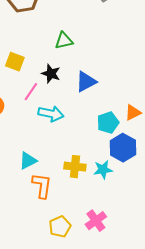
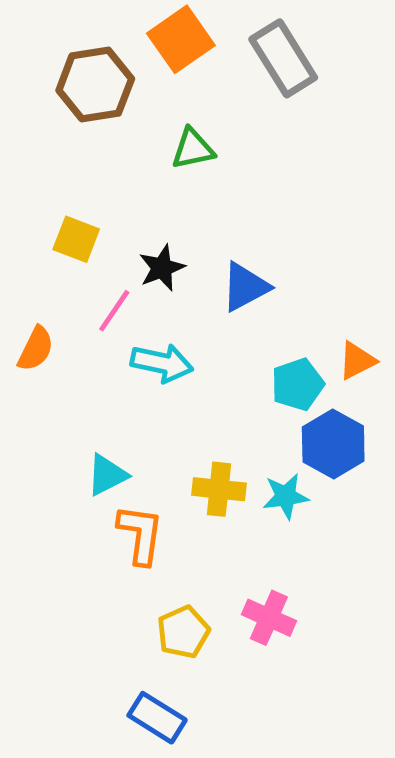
green triangle: (64, 41) -> (193, 149), moved
black star: (51, 74) -> (162, 268), turned 30
pink cross: (96, 221) -> (269, 618), turned -30

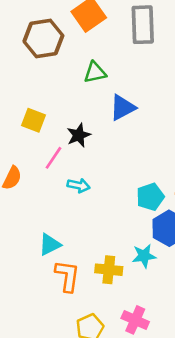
gray rectangle: (283, 58) -> (143, 25), turned 30
blue triangle: (245, 287) -> (123, 108), moved
cyan arrow: (162, 363) -> (79, 185), size x0.7
yellow cross: (219, 489) -> (109, 270), moved

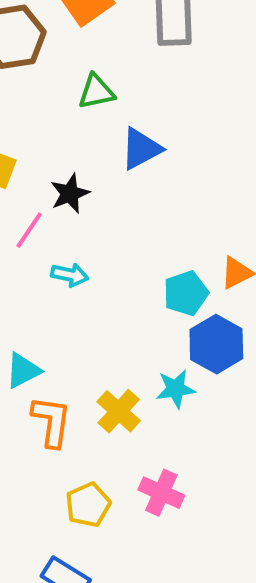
yellow cross: (109, 270) -> (119, 411), turned 36

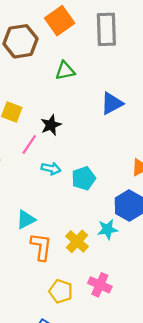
blue triangle: (141, 149) -> (112, 103), moved
cyan pentagon: (186, 293) -> (84, 178), moved
yellow pentagon: (88, 505) -> (61, 291), turned -30

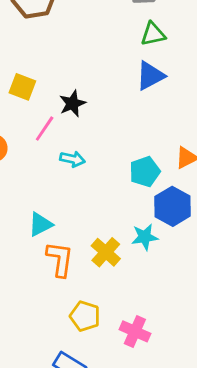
green triangle: (65, 71) -> (153, 34), moved
cyan pentagon: (84, 178) -> (145, 172), moved
pink cross: (100, 285) -> (135, 331), moved

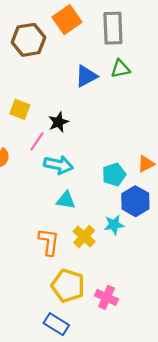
blue triangle: (150, 76) -> (86, 76), moved
cyan arrow: (72, 159) -> (58, 165), size x1.5
cyan triangle: (40, 224) -> (66, 200), moved, turned 36
yellow pentagon: (85, 316) -> (68, 286), size x1.4

